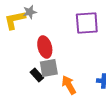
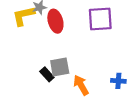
red ellipse: (45, 47) -> (55, 21), moved

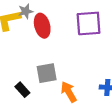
black rectangle: (47, 74) -> (22, 90), moved

